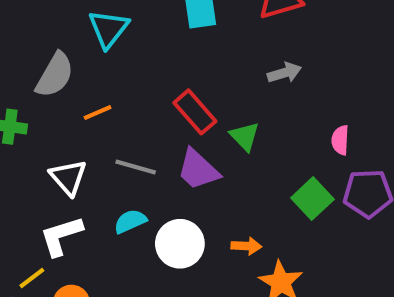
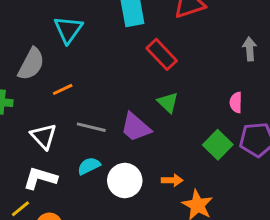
gray arrow: (284, 73) -> (250, 49), moved, turned -75
red rectangle: (195, 112) -> (162, 54), moved
white L-shape: (61, 236) -> (40, 178), turned 36

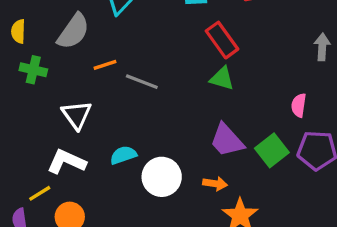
green triangle: (168, 102) -> (222, 78), moved, turned -35
gray line: (91, 127) -> (142, 82), moved
purple trapezoid: (136, 127) -> (227, 140), moved

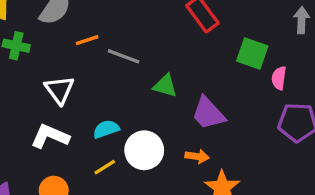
green triangle: (222, 78) -> (165, 86), moved
green square: (272, 150) -> (252, 54), moved, turned -32
yellow line: (40, 193) -> (105, 167), moved

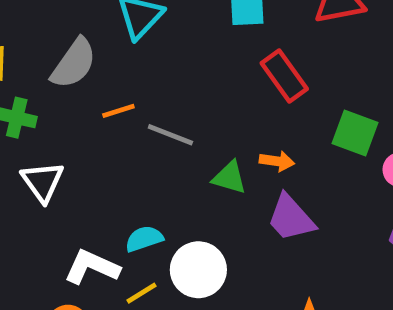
white triangle: (59, 90) -> (42, 182), moved
white L-shape: (50, 136) -> (92, 267), moved
orange arrow: (197, 156) -> (277, 161), moved

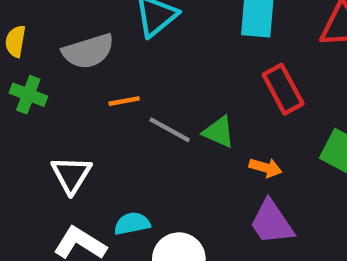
gray semicircle: (74, 63) -> (88, 51), turned 30
green triangle: (229, 178) -> (219, 132), moved
white triangle: (42, 182) -> (71, 175), moved

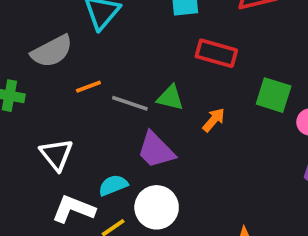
red rectangle: (283, 89) -> (216, 53), turned -36
orange arrow: (266, 168) -> (214, 120), turned -55
purple trapezoid: (272, 222) -> (156, 150), moved

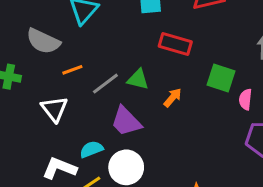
gray semicircle: (52, 51) -> (43, 41), turned 52
gray line: (130, 103) -> (105, 84), turned -56
white triangle: (56, 154) -> (54, 109), moved

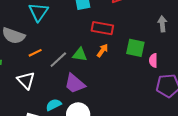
orange arrow: (173, 97) -> (102, 50), moved

